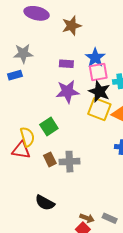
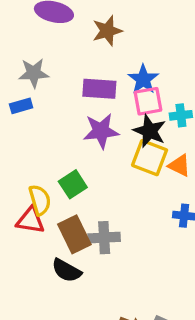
purple rectangle: (66, 64) -> (99, 89), size x1.5
brown rectangle: (50, 159) -> (74, 234), size x1.6
black semicircle: (45, 203) -> (67, 270), moved

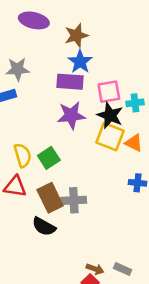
blue star: (143, 79) -> (80, 62), moved
yellow semicircle: (40, 200) -> (23, 155), moved

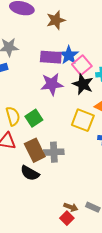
blue star: (80, 62) -> (69, 55), moved
pink square: (109, 92) -> (82, 65), turned -30
yellow square: (110, 137) -> (83, 120), moved

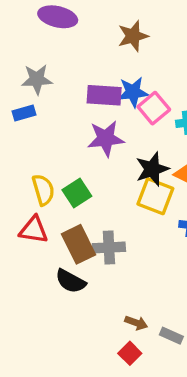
brown star: (56, 20) -> (133, 36), moved
blue star: (69, 55) -> (133, 92), turned 30
black star: (83, 84) -> (152, 169), moved, turned 30
brown arrow: (71, 207) -> (136, 323), moved

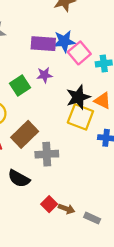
purple star: (106, 139) -> (44, 75), size x0.6
green square: (77, 193) -> (20, 86), moved
brown rectangle: (79, 244) -> (25, 134), moved, turned 72
red square: (130, 353) -> (49, 204), moved

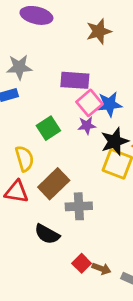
blue star: (64, 41) -> (109, 104), moved
pink square: (79, 53) -> (89, 103), moved
purple star: (44, 75) -> (87, 125), moved

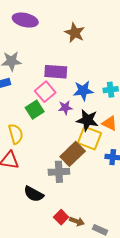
brown star: (99, 31) -> (75, 33), turned -30
pink square: (89, 103) -> (45, 92), moved
black star: (115, 141) -> (87, 120), turned 30
brown rectangle: (54, 184) -> (73, 154), moved

